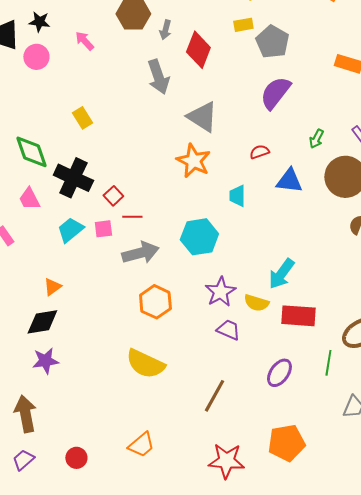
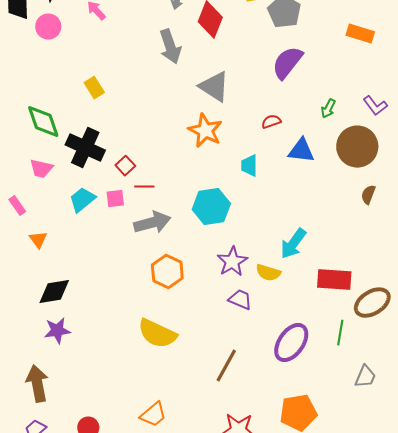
pink trapezoid: (29, 199) -> (41, 169), turned -50
orange triangle: (52, 287) -> (38, 240), moved, turned -30
red rectangle: (298, 316) -> (334, 280), moved
purple ellipse: (279, 373) -> (291, 343), size x1.4

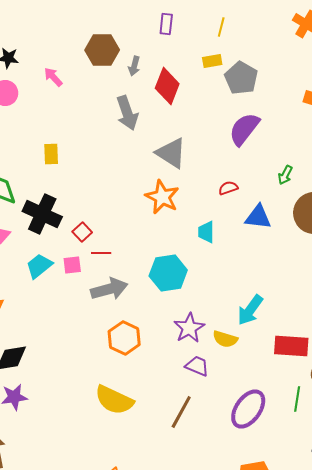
yellow rectangle: (94, 88) -> (51, 154), turned 30
brown line: (226, 366) -> (181, 412), moved

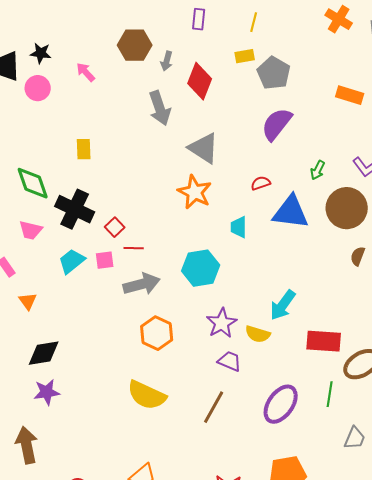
blue triangle: (258, 217) -> (291, 212), size x1.4

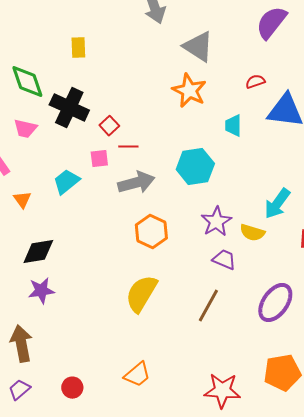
cyan trapezoid: (72, 261) -> (66, 182), moved
yellow semicircle: (147, 395) -> (141, 294), turned 96

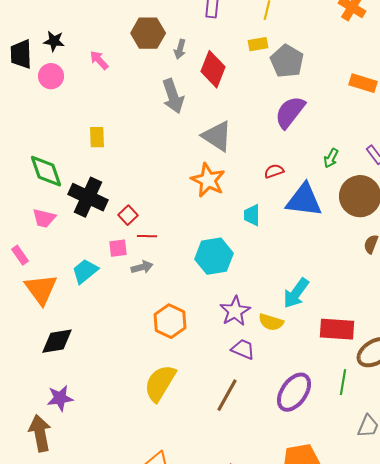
gray arrow: (136, 183) -> (142, 267), moved, size x0.6
orange triangle: (22, 200) -> (41, 289), size x1.8
purple star: (41, 291) -> (60, 398), moved

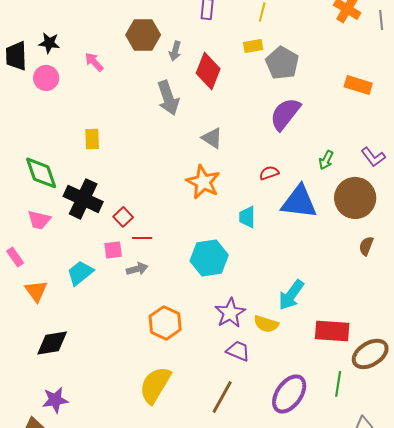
gray triangle: (217, 136) -> (212, 138), size x0.7
orange triangle: (41, 289) -> (36, 291), size x0.7

